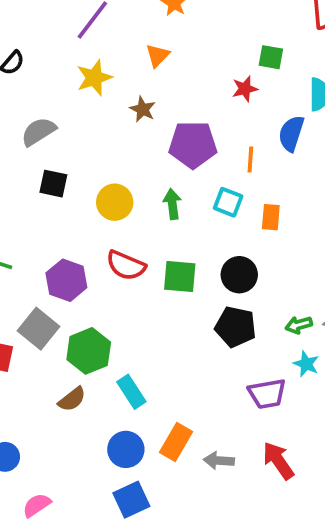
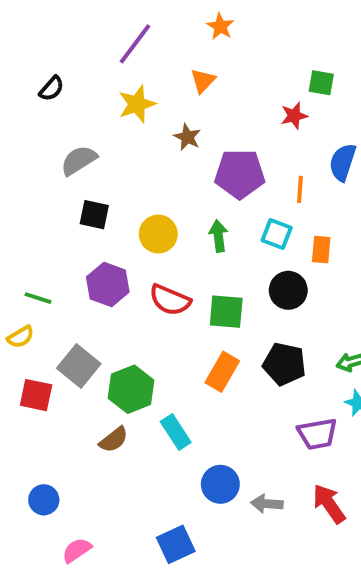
black circle: (239, 275) -> (288, 290), moved
purple hexagon: (66, 280) -> (108, 284), moved
orange rectangle: (176, 442) -> (222, 372), moved
blue circle: (126, 449) -> (220, 484), moved

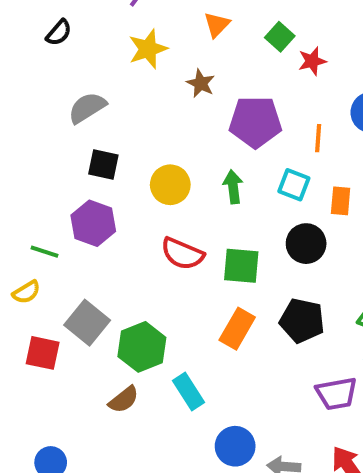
green square: (321, 83) -> (280, 37), moved, turned 32
purple hexagon: (108, 284) -> (93, 223), moved

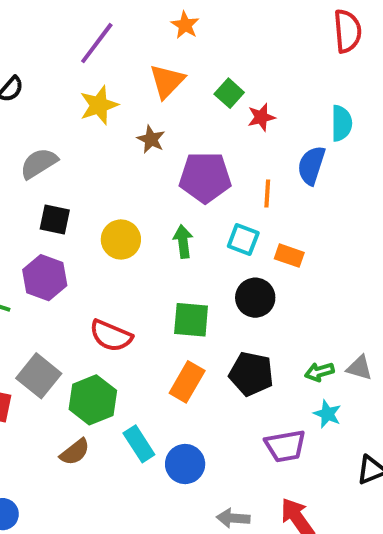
orange triangle: (217, 25) -> (167, 81), size x1.4
orange rectangle: (341, 201) -> (289, 256), turned -76
red semicircle: (182, 254) -> (111, 336), moved
blue circle: (235, 446) -> (185, 464), moved

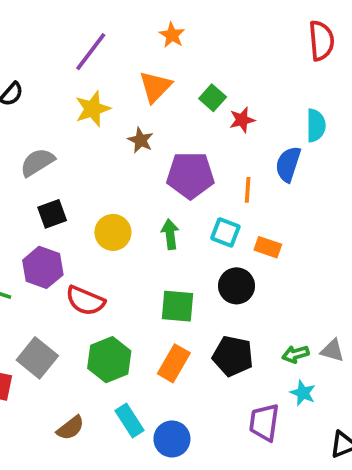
black square: (55, 219) -> (52, 214), turned -32
red semicircle: (111, 336) -> (85, 301), moved
green hexagon: (93, 400) -> (109, 360), moved
purple trapezoid: (285, 446) -> (264, 422), turned 108

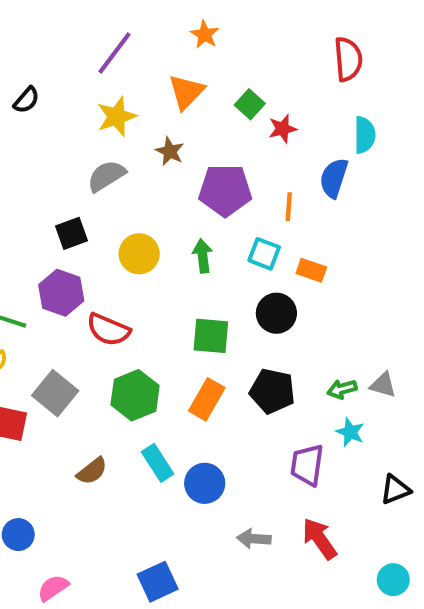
red semicircle: (321, 41) -> (348, 59), moved
gray semicircle: (37, 162) -> (106, 176), moved

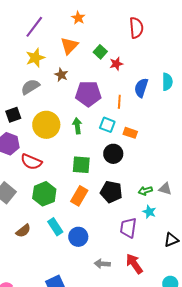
red semicircle: (348, 59) -> (136, 28), moved
cyan semicircle: (365, 135) -> (167, 82), moved
yellow circle: (139, 254) -> (46, 125), size x1.4

